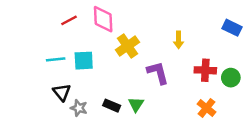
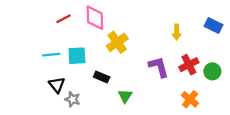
yellow arrow: (179, 40) -> (177, 32), moved
red cross: (205, 70) -> (189, 65), turned -30
purple L-shape: (158, 73) -> (159, 67), moved
black rectangle: (112, 106) -> (102, 77), moved

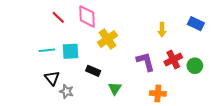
red line: (64, 19) -> (58, 17), turned 72
orange cross: (190, 99) -> (158, 93), moved, turned -35

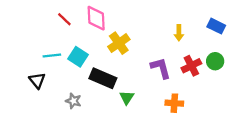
cyan square: (71, 51) -> (78, 57), turned 36
green circle: (195, 66) -> (215, 61), moved
black rectangle: (93, 71) -> (103, 78), size x1.6
black triangle: (52, 78) -> (37, 80), moved

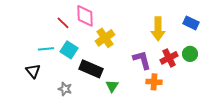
red line: (64, 19) -> (63, 23), moved
yellow arrow: (179, 33) -> (158, 29), size x1.6
orange cross: (174, 103) -> (154, 82), moved

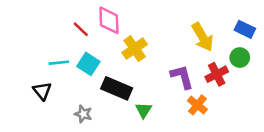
yellow arrow: (158, 29) -> (203, 37), turned -30
green circle: (190, 54) -> (240, 58), moved
orange cross: (154, 82) -> (197, 105), turned 35

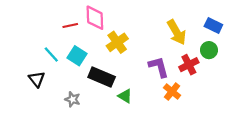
red line: (81, 29) -> (70, 25), turned -56
cyan line: (59, 63) -> (51, 55), turned 54
green triangle: (144, 110) -> (125, 96), turned -32

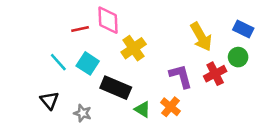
black triangle: (37, 79) -> (49, 100), moved
orange cross: (172, 92) -> (171, 107), moved

